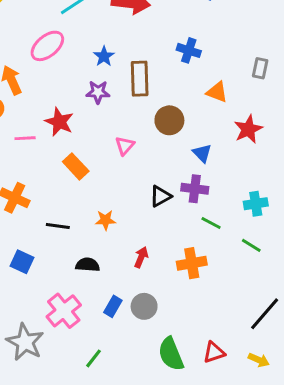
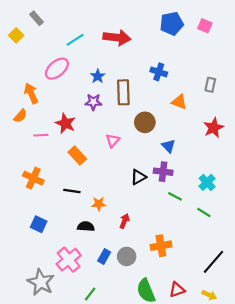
red star: (248, 129) -> (214, 128), moved
cyan cross: (256, 204) -> (207, 182), turned -35
orange star: (105, 220) -> (99, 204), moved
black line: (58, 226) -> (72, 191), moved
orange cross: (192, 263) -> (161, 246), moved

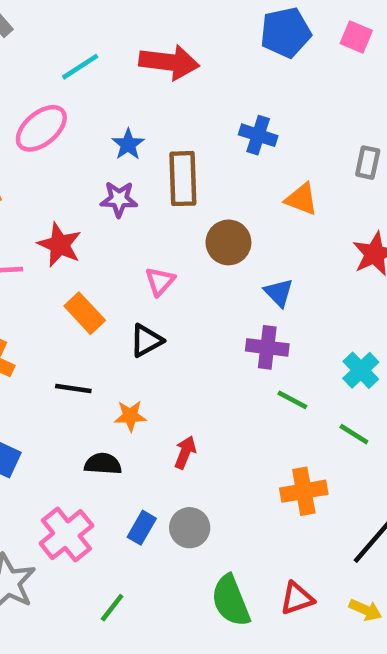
black triangle: (138, 177) -> (146, 341), moved
orange cross: (161, 246) -> (304, 491), moved

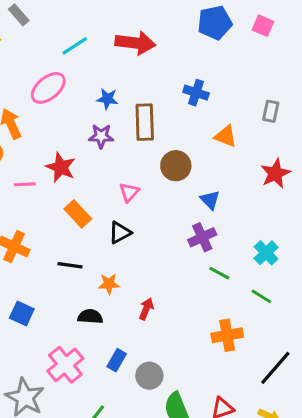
blue star: (128, 144) -> (107, 99), turned -30
purple cross: (267, 347) -> (202, 237), turned -32
gray circle: (190, 528) -> (149, 376), moved

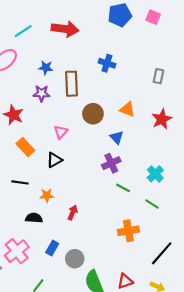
orange triangle: (226, 136) -> (127, 109), moved

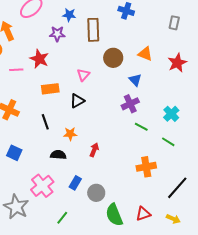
purple star: (41, 93) -> (57, 34), moved
orange rectangle: (25, 147) -> (50, 89), turned -54
black line: (20, 182) -> (45, 122), turned 63

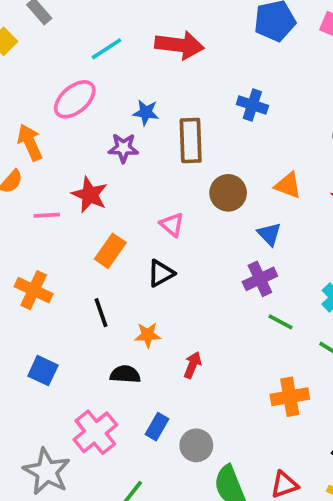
pink triangle: (83, 75) -> (172, 225), turned -32
orange rectangle: (50, 89) -> (110, 251), turned -48

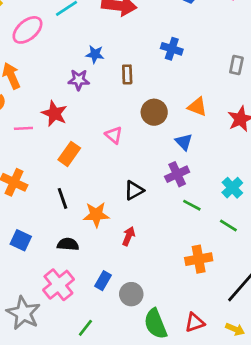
pink ellipse: (75, 99) -> (27, 30), moved
brown rectangle: (191, 140) -> (127, 74), size x0.6
black triangle: (161, 273) -> (134, 190), moved
orange star: (148, 335) -> (96, 215), size x1.4
black semicircle: (125, 374) -> (68, 244), moved

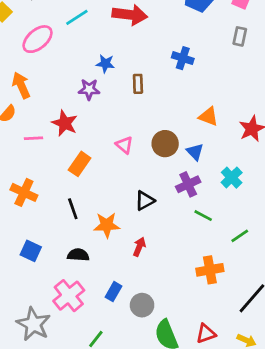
gray rectangle: (236, 65) -> (240, 36), moved
brown circle: (154, 112) -> (165, 144), moved
cyan cross: (232, 188) -> (232, 178), moved
green line: (228, 225) -> (240, 236), turned -66

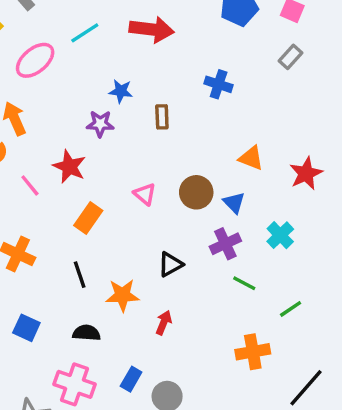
gray rectangle: (240, 36) -> (291, 57), turned 30
pink line: (33, 138) -> (30, 185), turned 54
pink cross: (69, 296) -> (74, 384), turned -32

